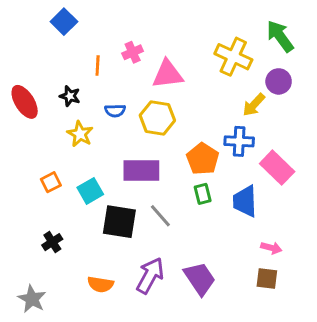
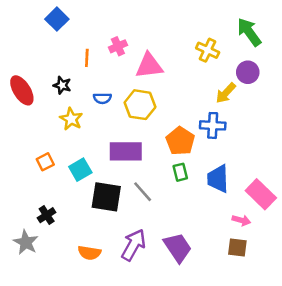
yellow cross: (233, 57) -> (208, 50), size x0.7
pink rectangle: (277, 168) -> (261, 194), moved
gray star: (32, 299) -> (26, 242), moved

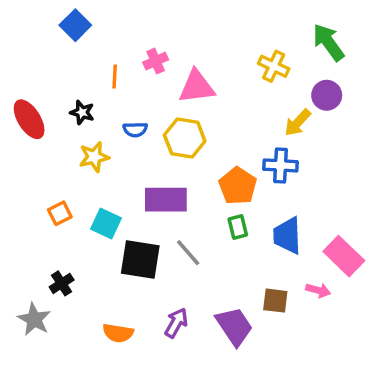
yellow star: (71, 119) -> (94, 157), turned 30
cyan square: (80, 170) -> (106, 224), turned -35
purple arrow: (134, 245) -> (176, 323), size x0.7
brown square: (237, 248) -> (275, 301), moved

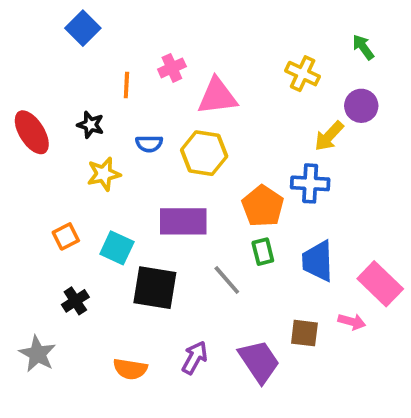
green arrow: (328, 42) -> (363, 47), size x0.6
gray line: (188, 253) -> (227, 280), moved
black cross: (62, 283) -> (75, 301), moved

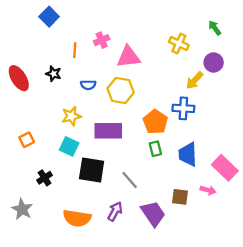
yellow star: (104, 174) -> (71, 116), moved
orange square: (66, 236) -> (27, 140), moved
gray line: (227, 280) -> (130, 180), moved
orange semicircle: (130, 369) -> (77, 218), size x1.4

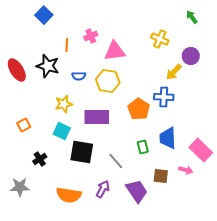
green arrow: (215, 28) -> (192, 17), moved
black star: (53, 74) -> (48, 66), size x1.6
green rectangle: (155, 149) -> (143, 147), moved
gray star: (22, 209) -> (20, 187), turned -30

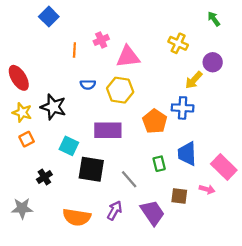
black star: (48, 66) -> (53, 107), moved
yellow star: (64, 104) -> (22, 112), moved, turned 30

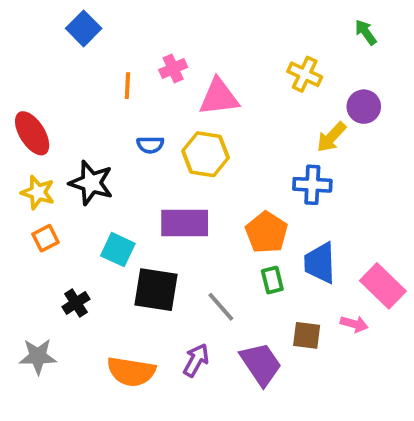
orange pentagon: (155, 121) -> (267, 232), moved

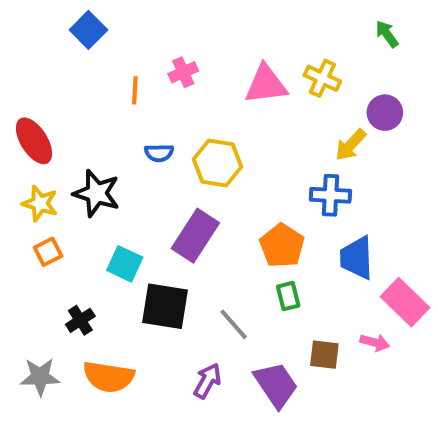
pink triangle: (219, 97) -> (266, 84), moved
purple rectangle: (185, 223) -> (195, 236), turned -57
blue trapezoid: (320, 263) -> (357, 258), moved
orange semicircle: (131, 372) -> (109, 377), moved

